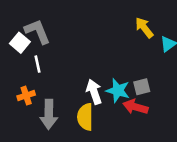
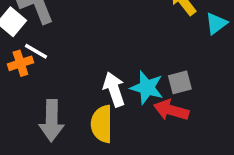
white line: (37, 64) -> (36, 51), turned -48
orange cross: (26, 96) -> (20, 63), moved

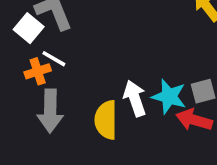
gray arrow: (52, 121) -> (50, 111), moved
yellow semicircle: (102, 124) -> (106, 120), moved

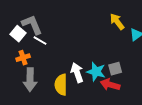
white line: (54, 59) -> (40, 41), moved

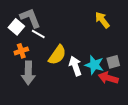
yellow arrow: (117, 22) -> (102, 20), moved
yellow semicircle: (61, 85) -> (57, 55), moved, turned -145

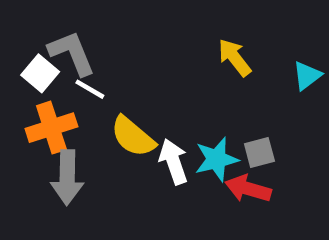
orange cross: (21, 51) -> (51, 128), size x1.5
yellow semicircle: (57, 55) -> (133, 137), turned 95
cyan star: (94, 65) -> (216, 159), turned -30

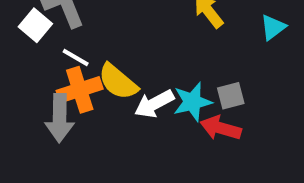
white line: (90, 89) -> (76, 58), moved
orange cross: (51, 128) -> (80, 90), moved
white arrow: (174, 162) -> (154, 104), turned -99

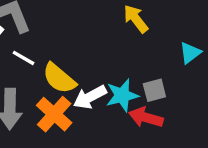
cyan triangle: (273, 27) -> (190, 53), moved
orange cross: (80, 90) -> (54, 114), moved, turned -30

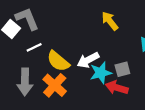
white line: (24, 58) -> (34, 47), turned -56
white arrow: (90, 97) -> (88, 60), moved

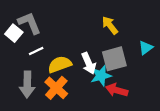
white arrow: (88, 60) -> (89, 63), turned -85
yellow semicircle: (58, 61) -> (60, 64), turned 120
gray square: (122, 69) -> (114, 59), moved, size x1.6

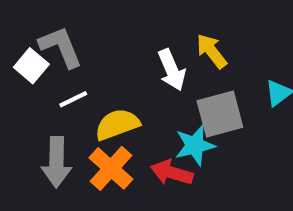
white arrow: (89, 63) -> (172, 70), moved
red arrow: (117, 90) -> (172, 173), moved

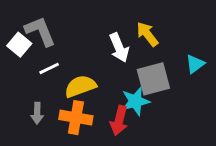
gray arrow: (56, 162) -> (37, 113), size x0.6
orange cross: (111, 168) -> (76, 118), turned -32
red arrow: (172, 173) -> (119, 121), turned -92

